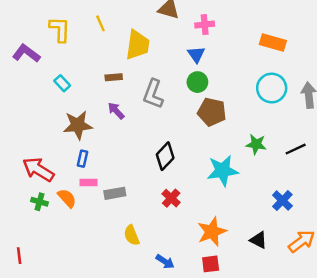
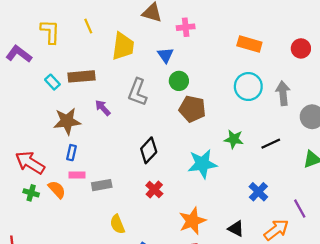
blue triangle: (196, 54) -> (165, 55), moved
brown rectangle: (114, 77) -> (82, 76), moved, size x1.6

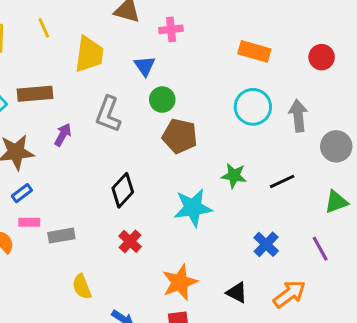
purple arrow: (103, 108) -> (63, 135), turned 72
blue rectangle: (71, 153) -> (22, 193), turned 40
purple line: (300, 209) -> (320, 249), moved

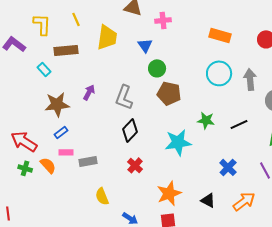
brown rectangle: (35, 94) -> (66, 50), moved
gray L-shape: (108, 114) -> (124, 97), moved

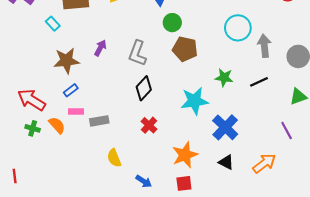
gray arrow: (250, 79) -> (264, 46), moved
blue cross: (228, 167) -> (225, 127), moved, size x1.4

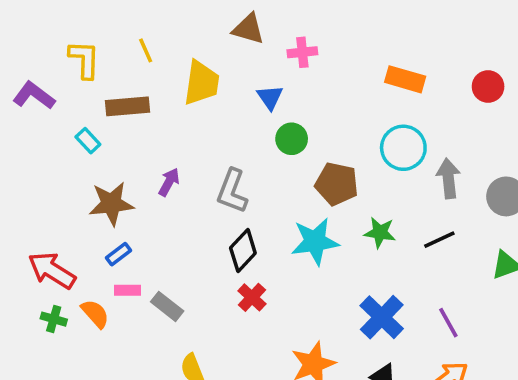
brown pentagon: (185, 49) -> (337, 184), moved
cyan star: (194, 101) -> (315, 242), moved
gray rectangle: (99, 121) -> (167, 306), turned 48
red cross: (149, 125) -> (252, 297), moved
purple line: (287, 130) -> (448, 323), moved

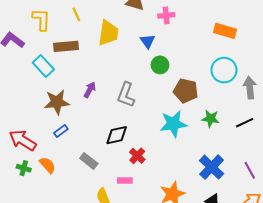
cyan rectangle: (88, 141) -> (43, 66), size x1.5
black diamond: (243, 251) -> (117, 135), moved, turned 35
pink rectangle: (128, 290) -> (125, 181), moved

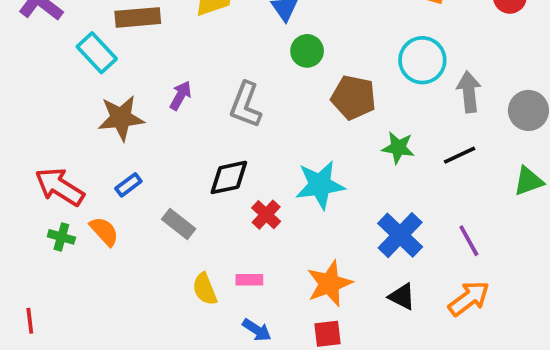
cyan star: (173, 124) -> (320, 185), moved
blue rectangle: (61, 131) -> (128, 185), moved
pink rectangle: (125, 181) -> (249, 280), moved

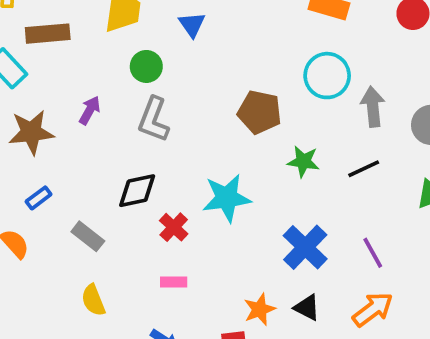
green circle: (307, 51) -> (146, 66), moved
pink rectangle: (249, 280) -> (174, 282), moved
orange star: (329, 283) -> (260, 309), moved, size x0.7
yellow semicircle: (205, 289) -> (93, 300), moved

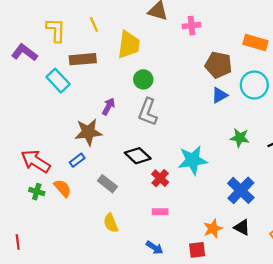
blue triangle: (192, 24) -> (220, 95), moved, turned 36
brown pentagon: (260, 112) -> (218, 65), moved
brown star: (31, 132) -> (88, 132), moved
black diamond: (137, 191) -> (138, 156), turned 55

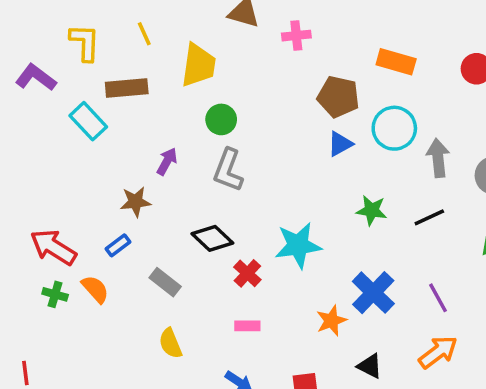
brown star: (88, 132) -> (135, 202), size x0.7
black triangle: (242, 227) -> (370, 366), moved
orange star: (213, 229) -> (331, 321), moved

